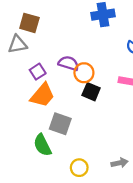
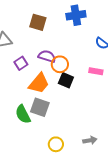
brown square: (29, 23) -> (38, 22), moved
orange trapezoid: (42, 95) -> (39, 83), moved
green semicircle: (42, 145) -> (23, 114), moved

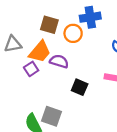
orange circle: (60, 64) -> (73, 33), moved
orange trapezoid: (39, 83) -> (40, 52), moved

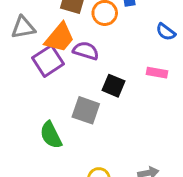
purple square: (31, 69) -> (48, 61), size x1.5
gray square: (52, 116) -> (86, 110), moved

